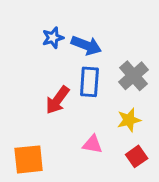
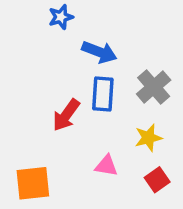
blue star: (53, 38) -> (61, 17), moved

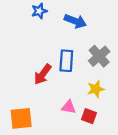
blue arrow: (99, 52) -> (75, 21), moved
red square: (157, 180) -> (89, 116), moved, turned -35

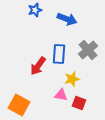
yellow star: (96, 89) -> (72, 79), moved
orange square: (21, 118) -> (19, 105), turned 35

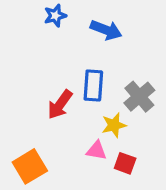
gray cross: (88, 50) -> (139, 97), moved
orange square: (19, 105) -> (30, 166), turned 30

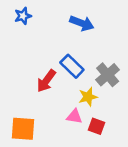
blue star: (55, 16) -> (23, 16), moved
blue rectangle: (93, 85) -> (72, 66), turned -50
orange square: (30, 166) -> (23, 129), turned 35

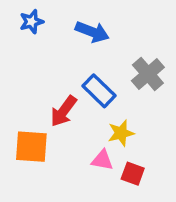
blue arrow: (82, 23) -> (92, 32), moved
gray cross: (108, 75) -> (148, 74), moved
orange square: (23, 129) -> (31, 147), moved

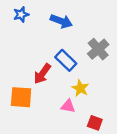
yellow star: (121, 133) -> (80, 88), turned -30
red square: (133, 174) -> (95, 123), moved

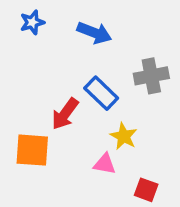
gray cross: (98, 49) -> (151, 76), turned 30

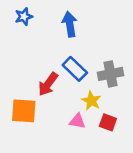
blue arrow: (94, 33) -> (70, 24), turned -120
gray cross: (151, 76) -> (111, 74), moved
red square: (146, 190) -> (108, 122), moved

